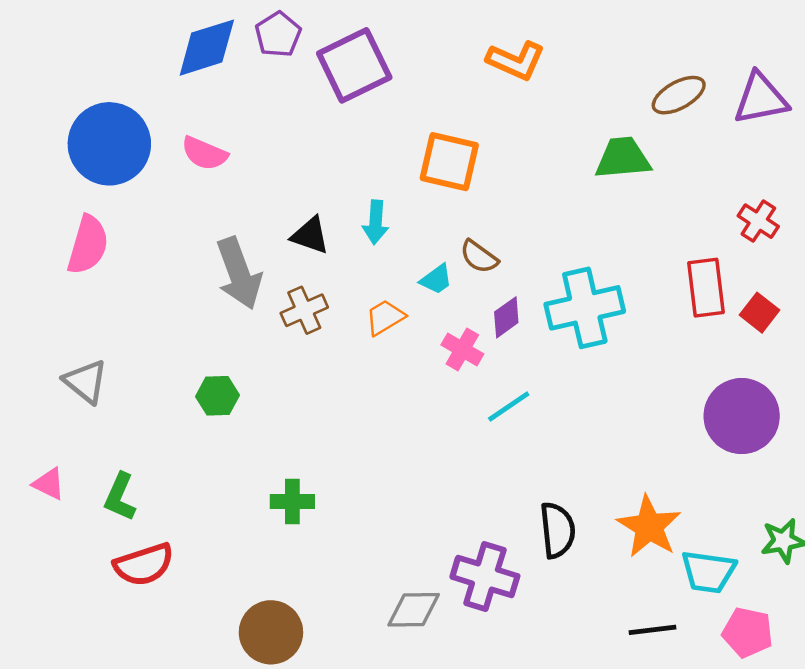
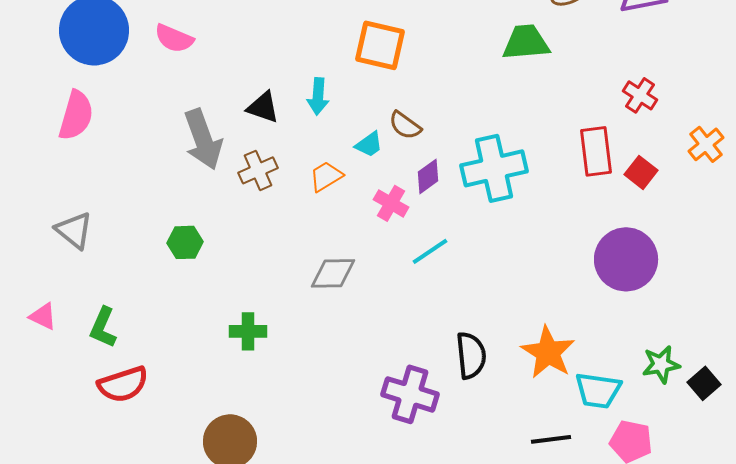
gray diamond: (414, 610) -> (333, 273), moved

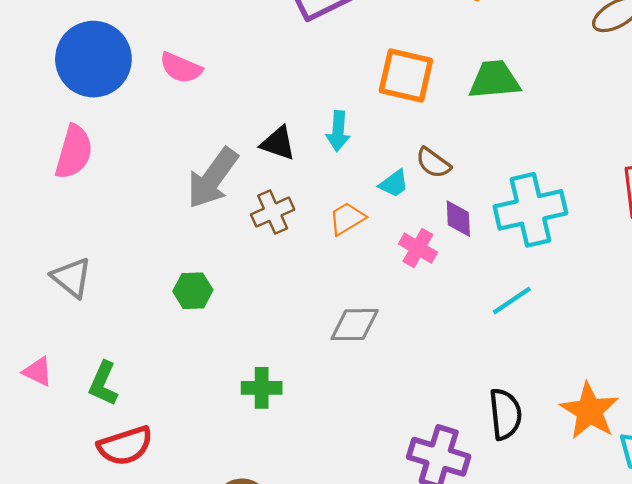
green trapezoid: (526, 42) -> (494, 80), moved
gray arrow: (203, 139) -> (213, 178), turned 56
purple diamond: (428, 176) -> (458, 219), turned -57
cyan line: (430, 251) -> (512, 301), moved

